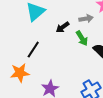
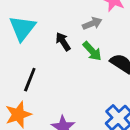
black arrow: (63, 27) -> (63, 42), turned 104

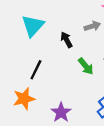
green arrow: (92, 51) -> (86, 66), moved

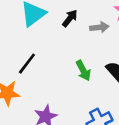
black arrow: (66, 40) -> (70, 18), moved, turned 56

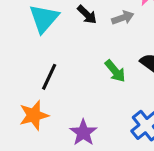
black arrow: (70, 18) -> (87, 15), turned 108

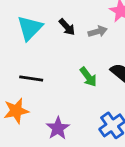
black line: (49, 77) -> (31, 78), turned 70

